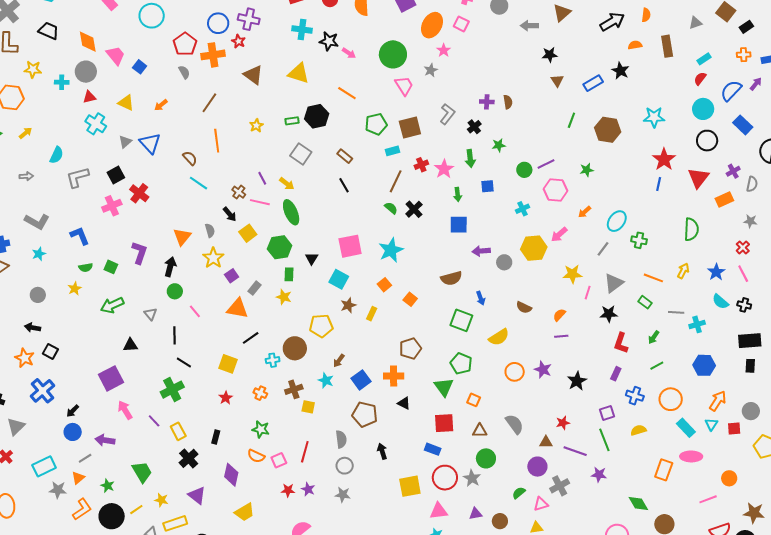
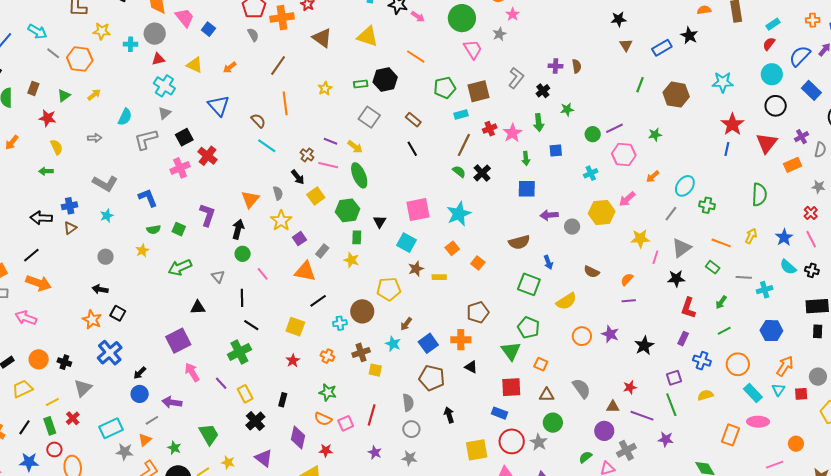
gray triangle: (125, 142) -> (165, 113), moved
purple line: (262, 178) -> (331, 141), turned -40
yellow rectangle: (372, 314) -> (439, 277), turned 64
red star: (288, 490) -> (326, 450), moved

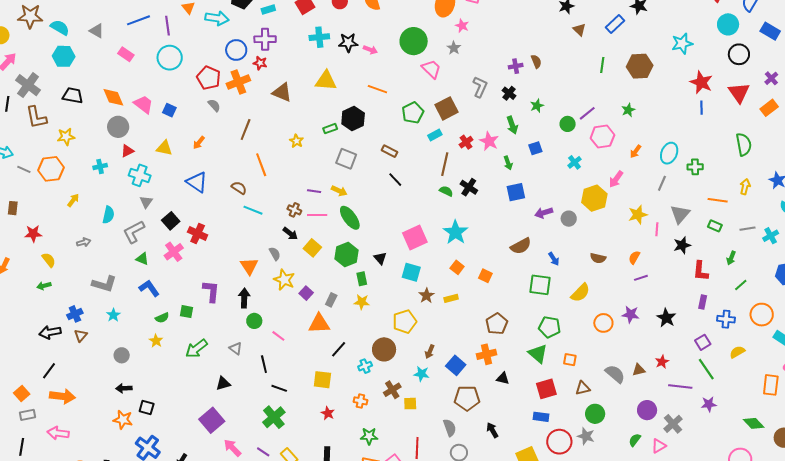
cyan cross: (130, 44) -> (100, 166), moved
green triangle: (64, 96) -> (142, 259), moved, turned -48
brown triangle: (613, 407) -> (639, 370), moved

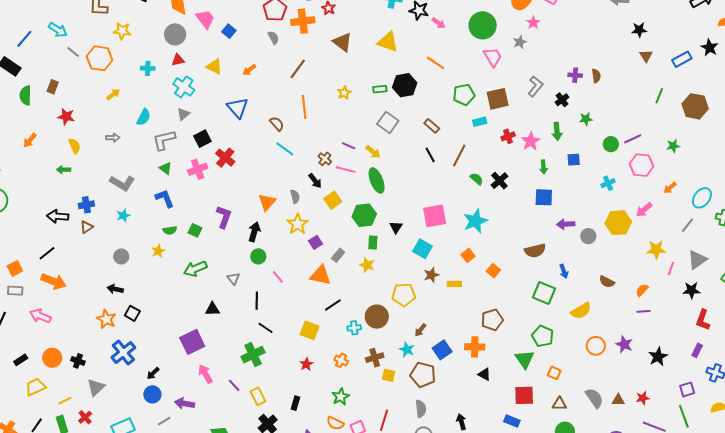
brown line: (445, 164) -> (459, 156), moved
brown pentagon: (467, 398) -> (423, 375), moved
green star: (369, 436) -> (341, 397), turned 30

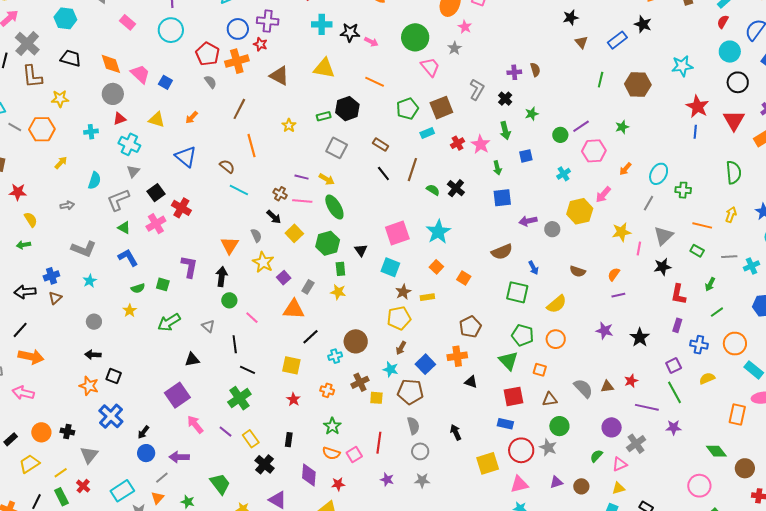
yellow pentagon: (404, 295) -> (399, 318), moved
orange circle: (596, 346) -> (556, 339), moved

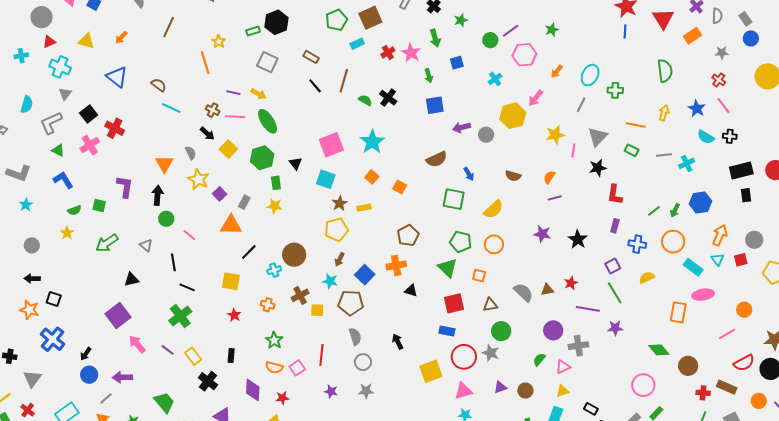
orange line: (251, 146) -> (205, 63), moved
green arrow: (710, 284) -> (675, 210), moved
gray cross: (636, 444) -> (578, 346), turned 30

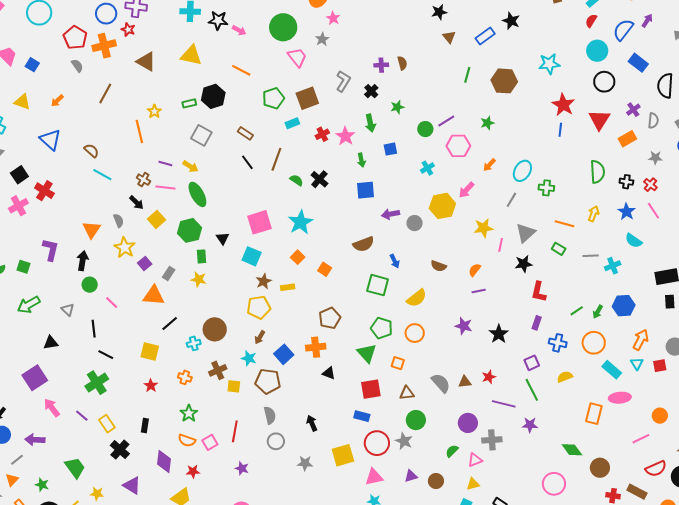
black cross: (730, 136) -> (626, 182), moved
gray star: (366, 391) -> (305, 463), moved

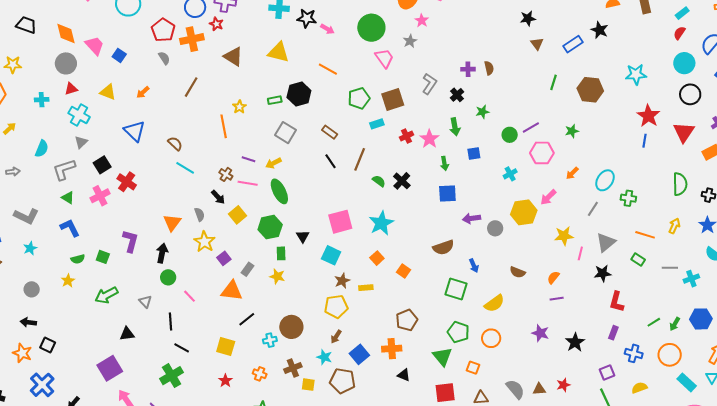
yellow arrow: (190, 166) -> (273, 163), turned 119

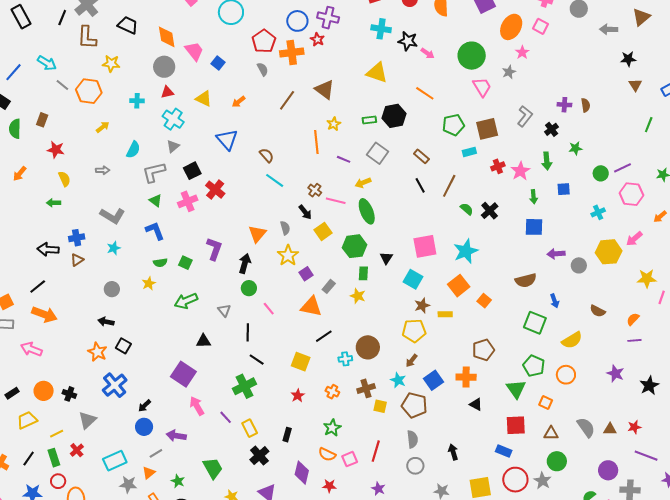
brown triangle: (233, 57) -> (325, 90), moved
purple line: (249, 159) -> (344, 159), moved
orange square: (377, 258) -> (459, 286), size x1.5
purple square: (110, 368) -> (183, 374), turned -30

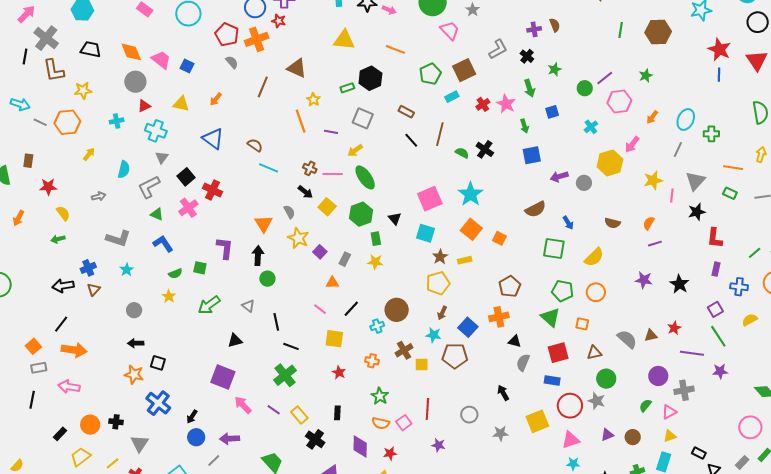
gray L-shape: (525, 116) -> (498, 49), turned 35
orange triangle: (311, 307) -> (332, 283), size x0.6
pink line: (269, 309) -> (320, 309), moved
gray semicircle: (412, 439) -> (523, 362), moved, turned -138

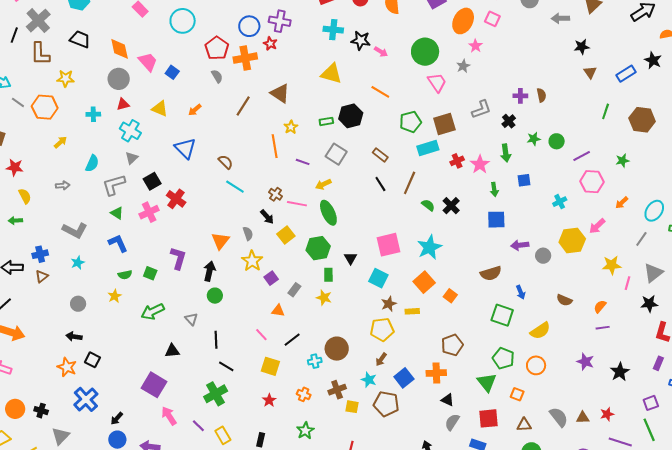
green circle: (585, 88) -> (557, 141), moved
cyan rectangle: (452, 97) -> (428, 148), size x1.5

